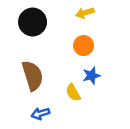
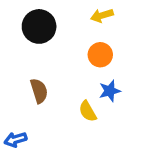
brown semicircle: (33, 76) -> (39, 91), size x0.7
blue arrow: (40, 114) -> (16, 140), moved

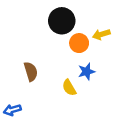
yellow arrow: (102, 15) -> (101, 34), moved
black circle: (39, 26) -> (62, 21), moved

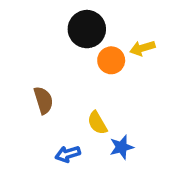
blue star: (86, 72) -> (122, 147), moved
blue arrow: (12, 110) -> (68, 154), moved

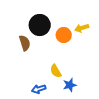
black circle: (87, 29) -> (40, 25), moved
brown semicircle: (43, 100) -> (25, 43), moved

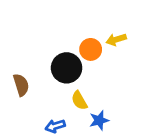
black circle: (40, 25) -> (67, 68), moved
brown semicircle: (25, 43) -> (21, 85), moved

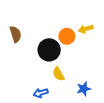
brown semicircle: (21, 85) -> (15, 34), moved
blue star: (99, 120) -> (84, 89), moved

